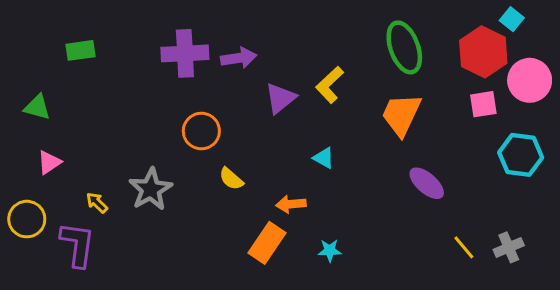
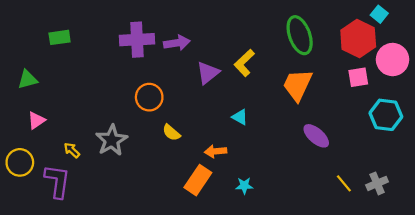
green triangle: (37, 107) -> (28, 79), turned -30

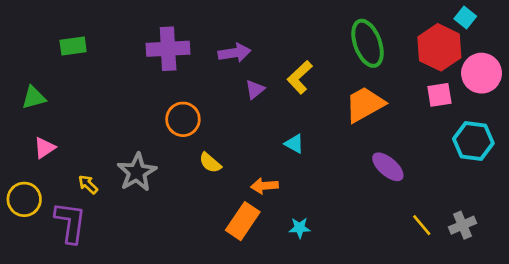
purple arrow: (177, 43) -> (235, 53), moved
purple triangle: (208, 73) -> (255, 89), size x0.7
orange trapezoid: (297, 85) -> (365, 104), turned 36

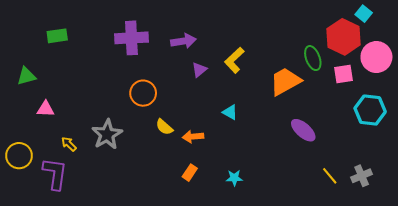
green ellipse: (368, 43) -> (313, 58), moved, size x0.7
pink triangle: (45, 148) -> (46, 109), moved, turned 36
orange arrow: (264, 186) -> (193, 137), moved
orange rectangle: (243, 221) -> (190, 173), size x0.6

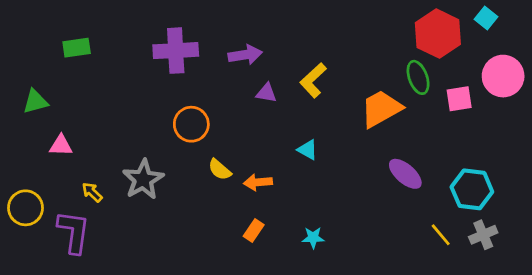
red hexagon: (344, 37) -> (438, 34), moved
purple triangle: (199, 70) -> (266, 93), turned 49
cyan hexagon: (370, 110) -> (472, 189), moved

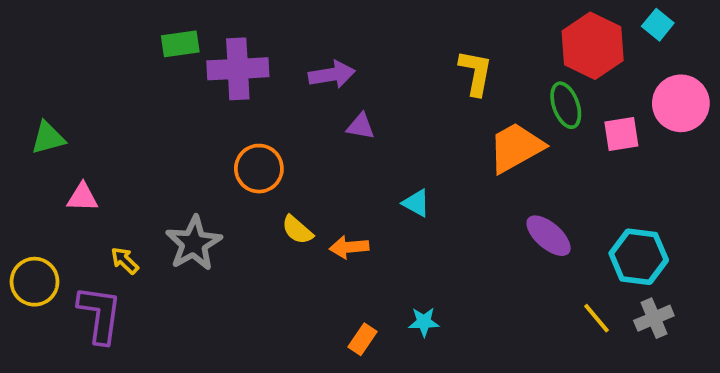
green rectangle: (77, 48) -> (180, 44), moved
yellow L-shape: (313, 80) -> (476, 73), moved, turned 144
orange rectangle: (254, 231) -> (362, 339), moved

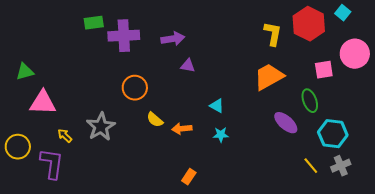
yellow L-shape: (476, 73) -> (273, 34), moved
green ellipse: (566, 105) -> (310, 101), moved
pink triangle: (82, 197) -> (43, 103), size x1.6
cyan star: (424, 322) -> (221, 135), moved

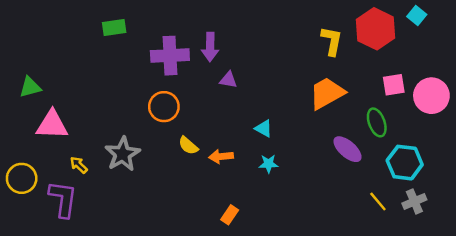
purple cross: (124, 36) -> (170, 56), moved
purple arrow: (173, 39) -> (210, 47), turned 100
pink circle: (355, 54) -> (431, 96), moved

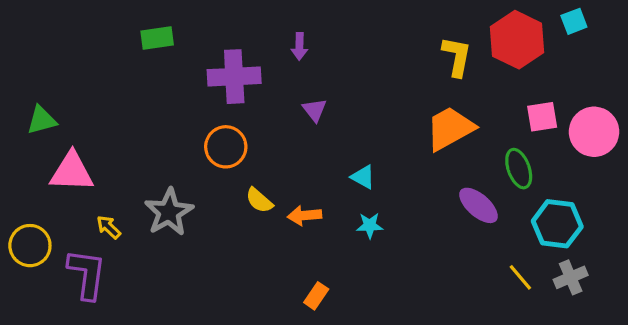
cyan square: (417, 15) -> (574, 21), turned 30
purple arrow: (210, 47) -> (299, 46), moved, size x0.7
purple triangle: (228, 80) -> (314, 110), turned 42

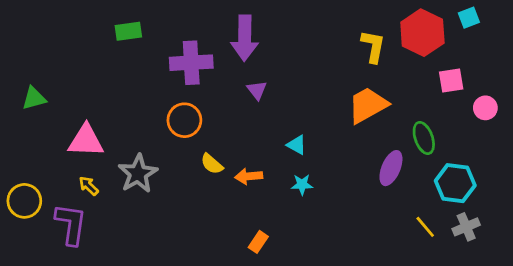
purple arrow: (299, 46) -> (245, 38), size x2.0
pink square: (542, 117) -> (451, 81), moved
pink circle: (594, 132) -> (485, 108), size x0.6
pink triangle: (72, 172) -> (86, 141), moved
purple ellipse: (479, 205) -> (391, 168), turned 72

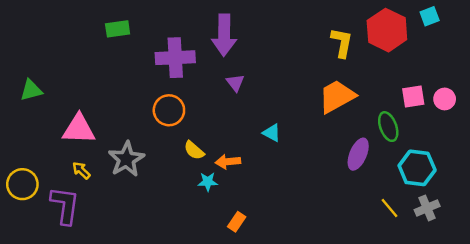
pink square: (451, 81) -> (413, 96), moved
cyan star: (302, 184) -> (208, 182), moved

